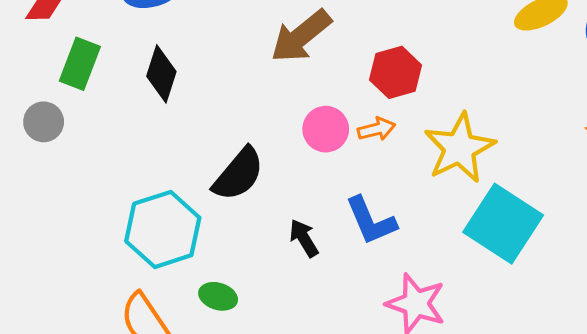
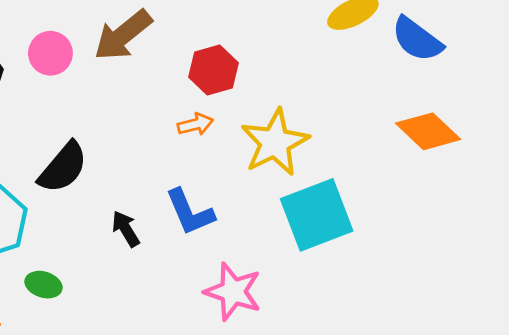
pink circle: (326, 129) -> (50, 53), moved
cyan square: (503, 224) -> (317, 215), turned 36

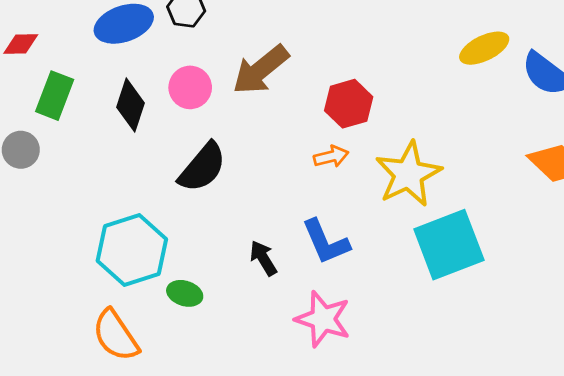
black semicircle: (63, 168) -> (202, 167), moved
green ellipse: (43, 285) -> (185, 293), moved
pink star: (233, 292) -> (323, 319), moved

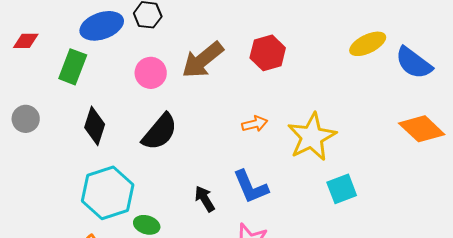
green rectangle: (55, 96) -> (73, 67), moved
red hexagon: (349, 104) -> (268, 53), moved
black diamond: (131, 105) -> (95, 126), moved
cyan square: (449, 245) -> (342, 189), size x0.6

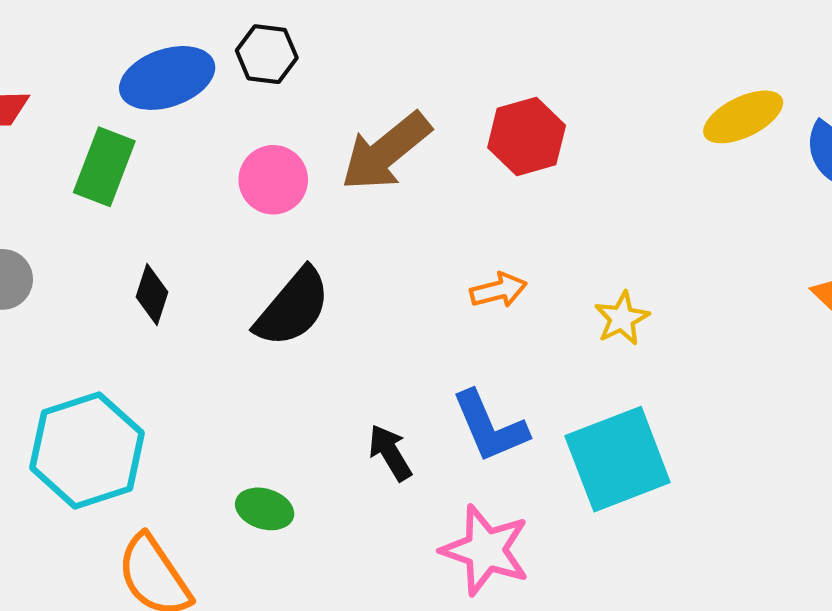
black diamond: (95, 126) -> (152, 295), size x0.7
yellow star: (312, 137) -> (622, 318), size x0.5
cyan square: (342, 189) -> (618, 459), moved, size x1.6
cyan hexagon: (108, 193) -> (87, 450), moved

